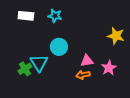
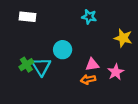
cyan star: (55, 16) -> (89, 17), moved
green cross: (25, 69) -> (26, 65), moved

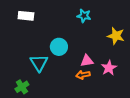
green cross: (26, 65) -> (22, 87), moved

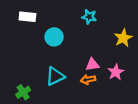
yellow star: (116, 36) -> (123, 38), turned 30
cyan circle: (59, 47) -> (54, 37), moved
cyan triangle: (39, 63) -> (55, 76), moved, turned 36

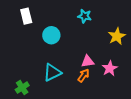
white rectangle: (27, 17) -> (26, 16), turned 70
orange arrow: (88, 79) -> (84, 75), turned 136

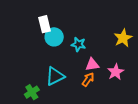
white rectangle: (26, 16) -> (45, 24), moved
cyan star: (85, 16) -> (78, 44), moved
green cross: (22, 88) -> (32, 92), moved

